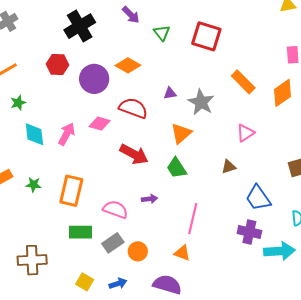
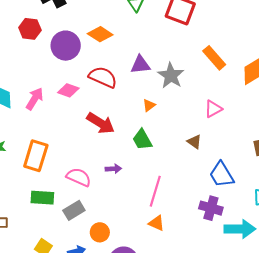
purple triangle: (170, 93) -> (140, 65), size x1.5
orange triangle: (181, 133) -> (149, 105), size x0.6
brown triangle: (229, 167) -> (194, 142), turned 49
orange circle: (138, 251) -> (100, 232), moved
orange triangle: (182, 253) -> (156, 223), moved

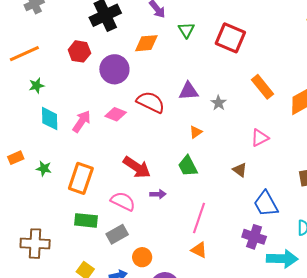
orange diamond: (100, 34) -> (146, 43), moved, turned -40
gray star: (171, 76) -> (219, 103), size x0.6
red arrow: (101, 123) -> (137, 167), moved

